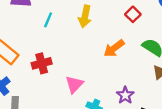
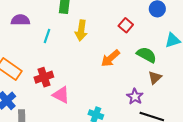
pink triangle: (74, 84) -> (61, 95), moved, turned -42
purple star: (125, 95) -> (135, 97), moved

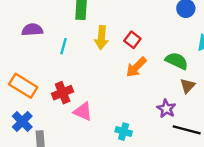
red square: (126, 25) -> (132, 40), moved

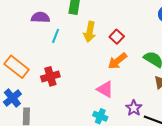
purple semicircle: (32, 30) -> (40, 17), moved
purple star: (166, 109) -> (134, 108), moved
pink triangle: (83, 112) -> (105, 89), moved

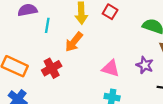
orange arrow: (117, 61) -> (74, 42), moved
purple star: (134, 108) -> (145, 65), moved

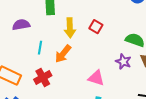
cyan line: (47, 25) -> (40, 48), moved
purple star: (145, 65) -> (123, 62), moved

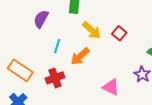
purple semicircle: (21, 25) -> (41, 19), turned -60
yellow arrow: (70, 28) -> (92, 30), turned -54

